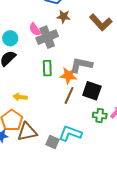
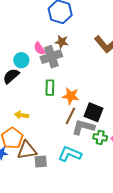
brown star: (64, 17) -> (62, 42), moved
cyan circle: (10, 38) -> (21, 60), moved
gray L-shape: (81, 65) -> (83, 127), moved
gray square: (52, 142) -> (41, 161), moved, turned -32

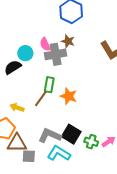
black square: (94, 112) -> (71, 134), moved
brown line: (70, 116) -> (41, 98), moved
gray L-shape: (83, 127) -> (50, 136), moved

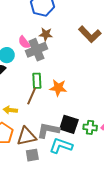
brown triangle: (17, 143) -> (26, 136), moved

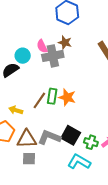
green rectangle: (37, 81) -> (52, 96), moved
cyan L-shape: (61, 146) -> (79, 162), moved

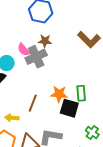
green rectangle: (52, 96) -> (81, 93), moved
black square: (71, 135) -> (69, 108), moved
green cross: (91, 142) -> (92, 133), turned 32

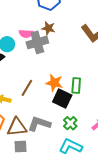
pink semicircle: (24, 50) -> (26, 34), turned -56
green cross: (92, 133) -> (70, 123), moved

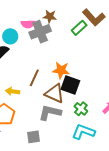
green rectangle: (76, 85) -> (79, 28), moved, turned 49
brown triangle: (17, 127) -> (55, 93), moved, turned 35

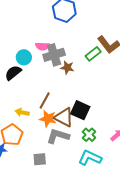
brown star: (50, 16) -> (67, 68), moved
orange star: (61, 70) -> (48, 119), moved

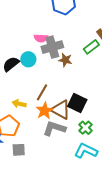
cyan circle: (24, 57) -> (28, 59), moved
orange star: (48, 119) -> (45, 111), turned 30
gray square: (40, 159) -> (19, 150), moved

